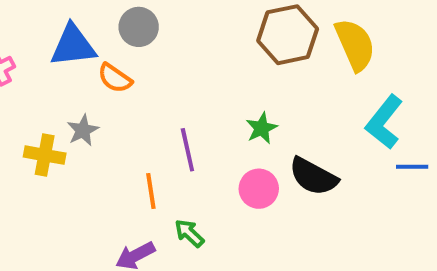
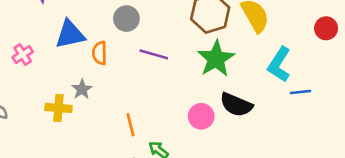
gray circle: (139, 27) -> (126, 19), moved
orange semicircle: (115, 78) -> (100, 53), turned 60
green star: (262, 128) -> (216, 59), moved, size x1.8
purple line: (187, 150) -> (154, 54), moved, turned -56

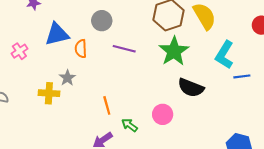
pink circle: (201, 116) -> (163, 114), moved

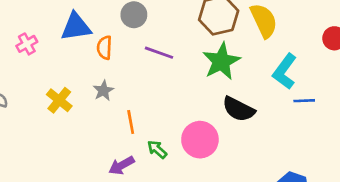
gray star: (67, 78) -> (103, 91), moved
yellow cross: (49, 93) -> (59, 100), turned 30
pink circle: (163, 114) -> (200, 140), size x1.4

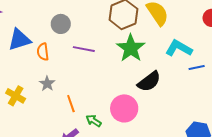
cyan L-shape: (285, 72) -> (179, 48), turned 92
black semicircle: (239, 109) -> (149, 81), turned -55

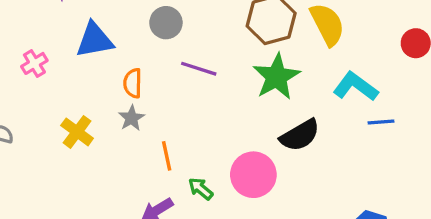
orange semicircle: (43, 52) -> (133, 83), moved

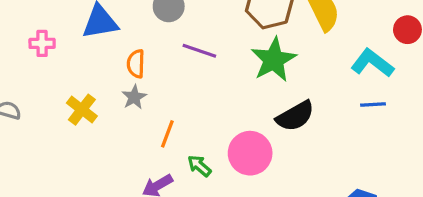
pink cross: (34, 63) -> (42, 43), turned 30
cyan L-shape: (356, 87) -> (372, 63), moved
orange line: (167, 156) -> (167, 134), turned 32

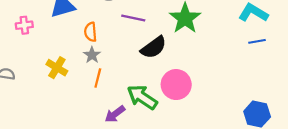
black semicircle: (295, 116) -> (154, 47), moved
orange line: (167, 134) -> (98, 78), moved
green arrow: (199, 166) -> (142, 97), size x1.8

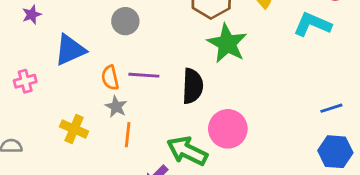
purple line: (133, 18) -> (144, 75), moved
blue line: (257, 41) -> (331, 108), moved
black semicircle: (154, 47) -> (193, 86), turned -44

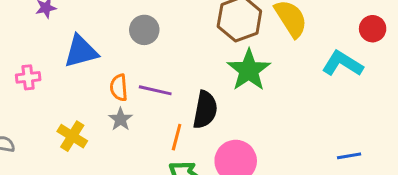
orange line: (128, 135) -> (177, 137), moved

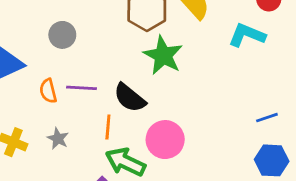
black semicircle: (205, 110) -> (130, 98), turned 128
gray star: (121, 119) -> (58, 139), moved

